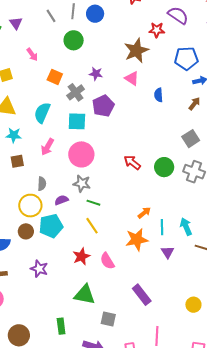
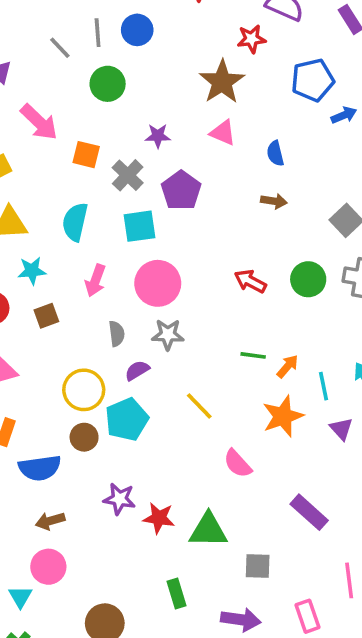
pink arrow: (32, 55) -> (39, 122), size x1.6
brown arrow: (194, 104) -> (274, 201), moved, turned 72
gray semicircle: (42, 184) -> (117, 334), moved
green line: (93, 203) -> (253, 355), moved
red star: (81, 256) -> (159, 518), moved, turned -30

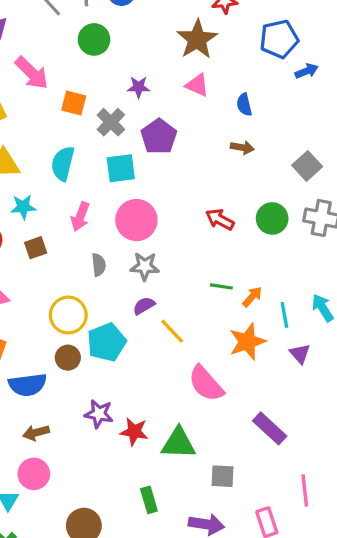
purple semicircle: (137, 370) -> (144, 306), moved
pink semicircle: (238, 464) -> (206, 384), size x1.4

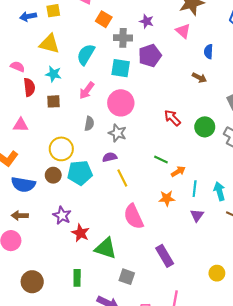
gray cross: (111, 122) -> (123, 38), turned 30
orange star: (247, 342) -> (167, 198), size x0.7

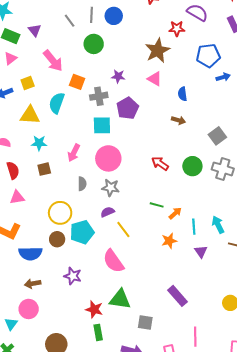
cyan semicircle: (86, 55) -> (57, 103), moved
red semicircle: (29, 87) -> (13, 170), moved
pink semicircle: (134, 217) -> (113, 261), moved
red star: (81, 233) -> (94, 309), moved

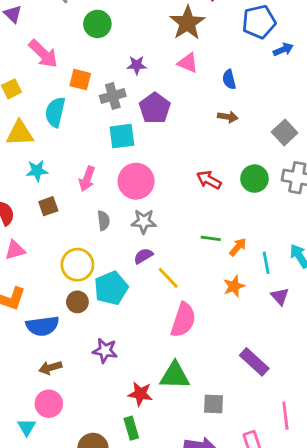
pink semicircle: (113, 261) -> (183, 320), moved, turned -120
green rectangle: (98, 332) -> (131, 428), moved

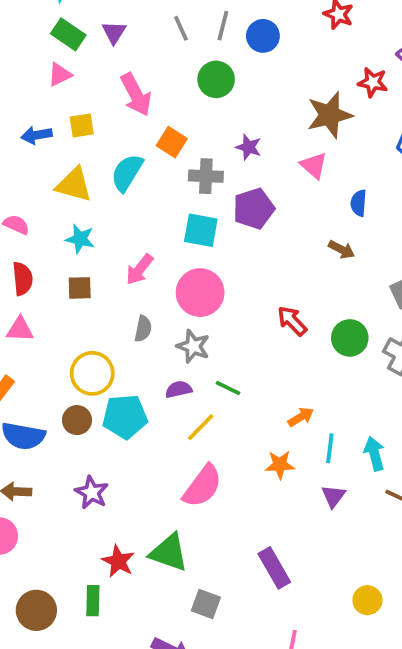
green line: (211, 238) -> (228, 388), moved
yellow line: (168, 278) -> (201, 427), turned 70

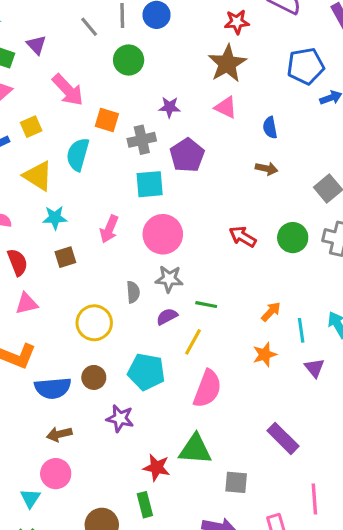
red star: (373, 82) -> (237, 22), moved
yellow triangle: (74, 185) -> (38, 176), turned 32
gray semicircle: (143, 329) -> (133, 292), moved
cyan pentagon: (125, 417) -> (146, 372), moved, turned 30
brown circle: (77, 420) -> (94, 377), moved

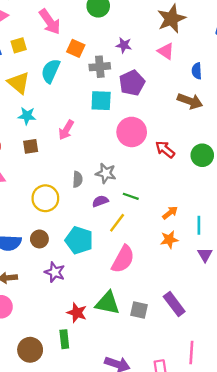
brown arrow: (267, 169) -> (190, 101), size x1.5
pink circle: (163, 234) -> (132, 132), moved
orange arrow: (271, 312) -> (170, 213), moved
gray square: (236, 482) -> (139, 310), moved

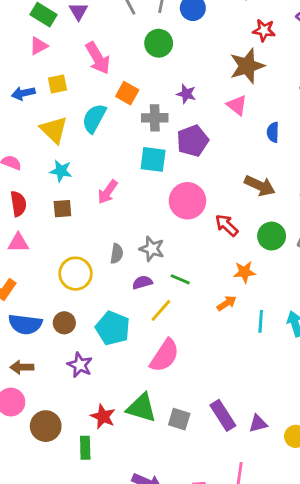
brown arrow: (190, 101) -> (260, 186), moved
orange star: (169, 240) -> (244, 272), moved
purple triangle: (205, 255) -> (258, 424), moved, turned 42
brown circle: (30, 350) -> (46, 426), moved

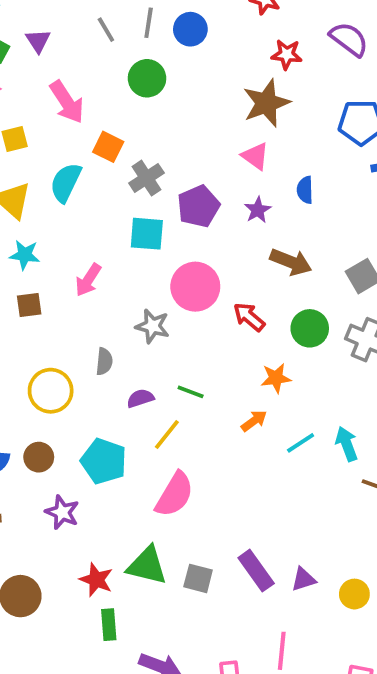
purple star: (186, 94) -> (258, 210), moved, turned 30
gray cross: (155, 118) -> (146, 178), turned -30
gray star: (152, 249) -> (153, 326), moved
cyan line: (261, 321) -> (301, 443), turned 55
green rectangle: (85, 448) -> (109, 625), moved

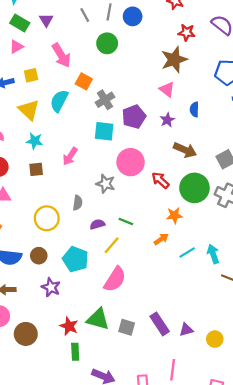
green circle: (310, 328) -> (194, 188), size x1.4

